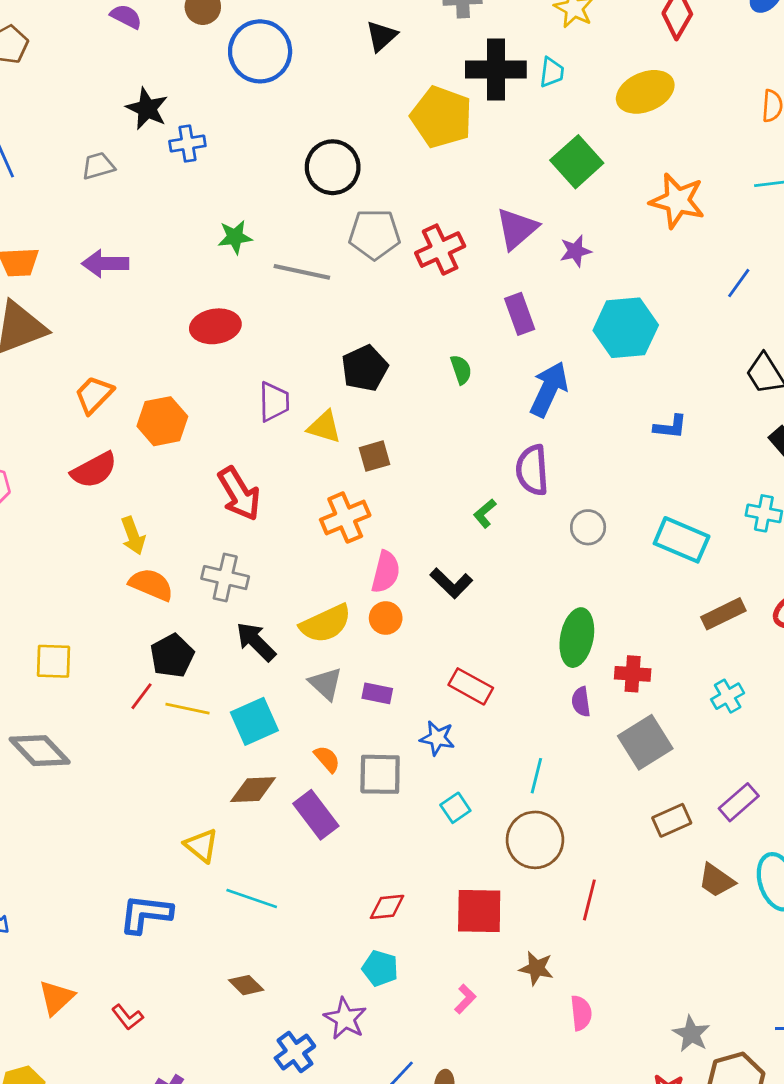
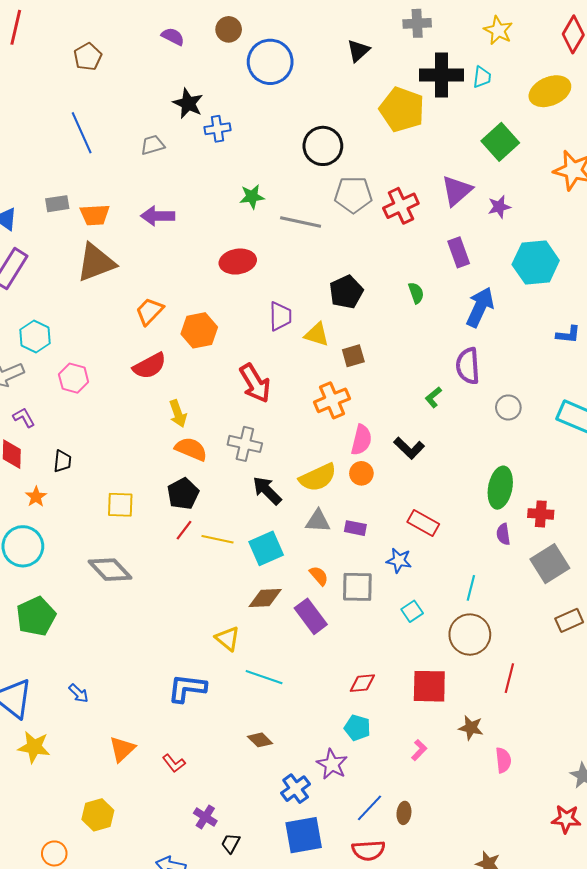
black pentagon: (172, 656) -> (183, 494), moved
gray triangle: (326, 684) -> (318, 521), turned -40

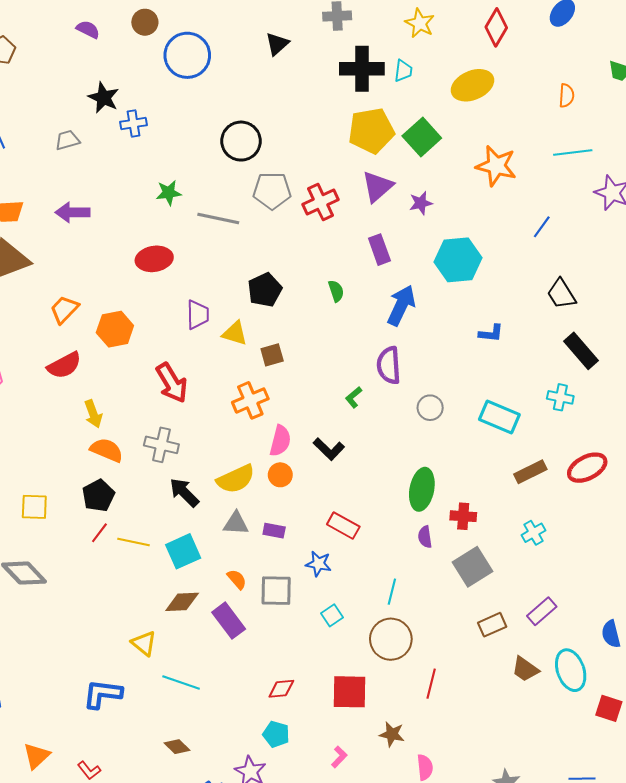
yellow pentagon: (402, 109) -> (371, 131), moved, turned -30

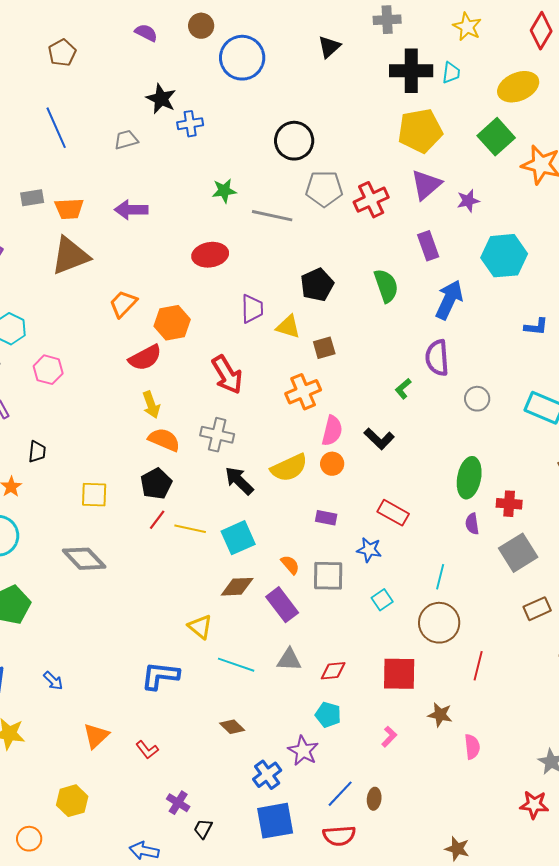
green square: (422, 137) -> (496, 137), moved
green semicircle: (336, 291) -> (386, 286), size x1.6
red semicircle: (64, 365) -> (145, 358), moved
gray triangle: (236, 523) -> (289, 660), moved

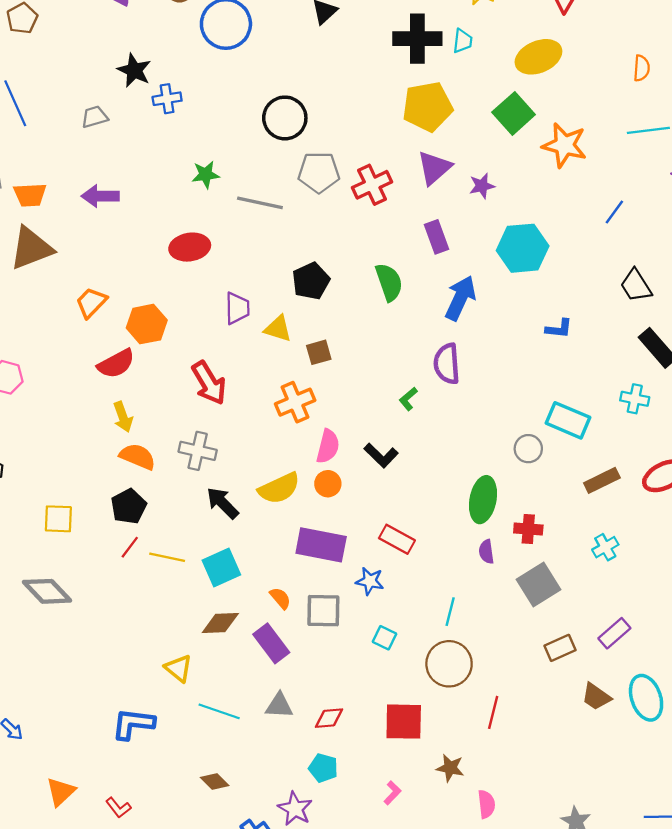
gray circle: (477, 399) -> (528, 449), moved
purple rectangle: (326, 518) -> (321, 545), size x2.0
cyan square: (382, 600) -> (384, 638), turned -30

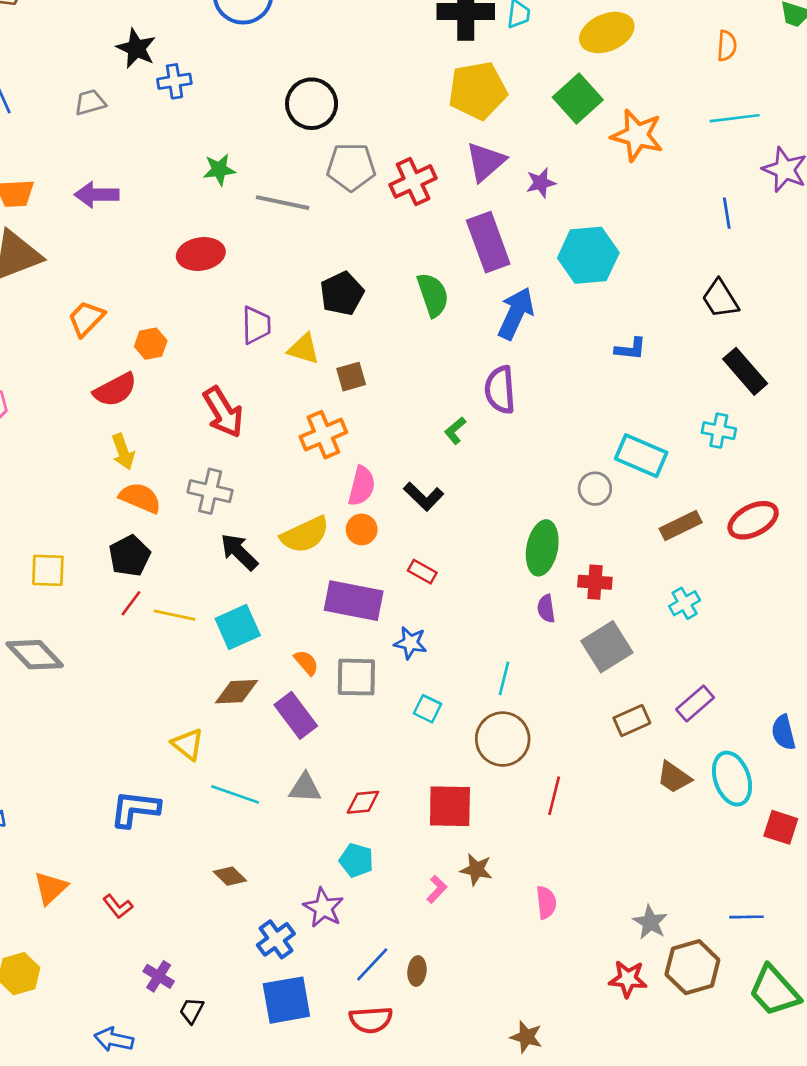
blue line: (614, 212) -> (727, 213), moved, turned -45
purple rectangle: (437, 237) -> (488, 242), size x1.5
orange hexagon: (147, 324) -> (151, 344), size x0.7
red rectangle: (397, 539) -> (422, 572), moved, size x0.7
brown star: (450, 768) -> (476, 870), moved

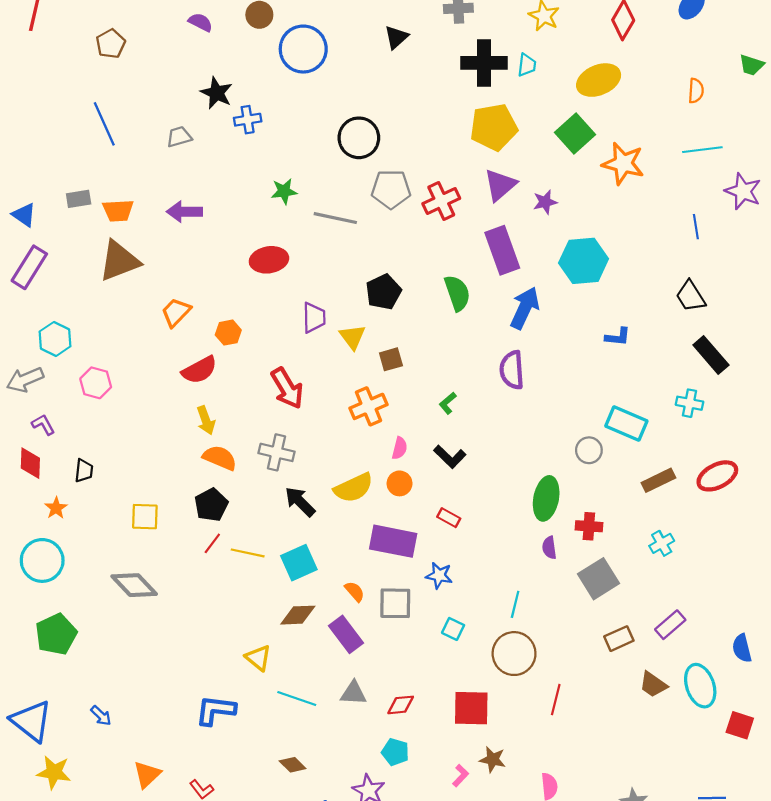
yellow triangle: (304, 349) -> (352, 337), turned 36
green L-shape: (455, 431) -> (448, 403), moved
pink semicircle: (362, 486) -> (400, 448), size x0.7

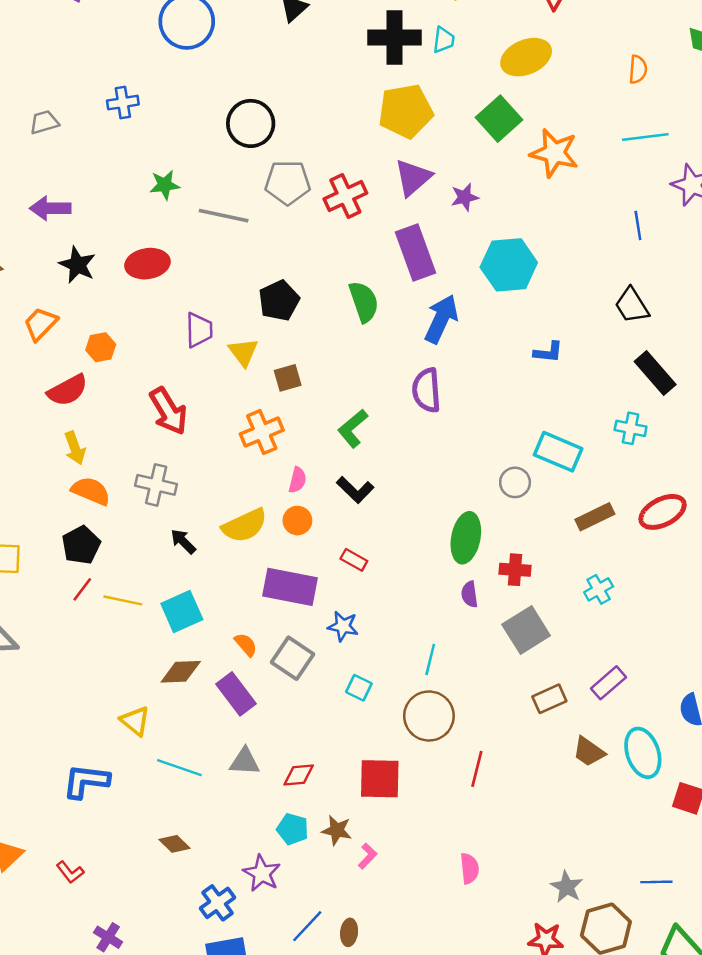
black star: (217, 93) -> (77, 265), moved
green L-shape: (448, 403) -> (353, 428), size x1.5
black arrow: (300, 502) -> (183, 541), size x0.7
gray square: (395, 603) -> (292, 658), turned 33
brown star: (493, 759) -> (337, 830), moved

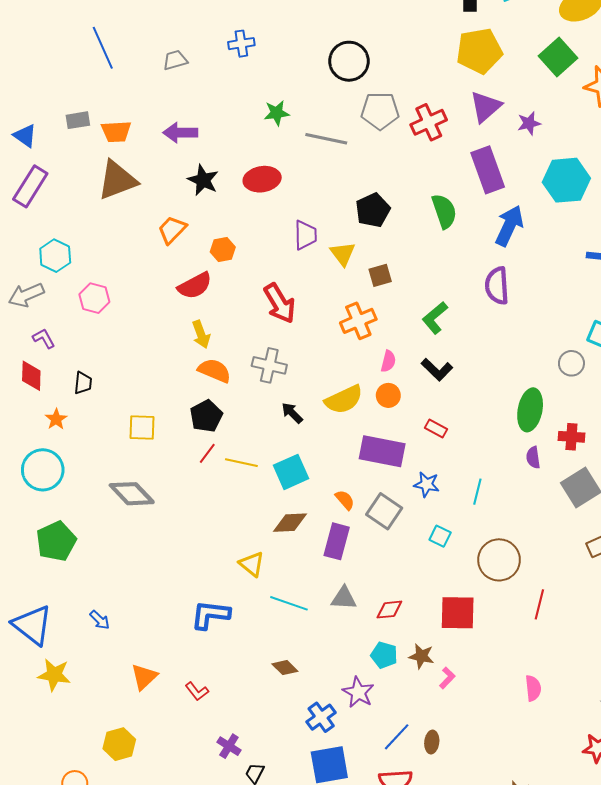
cyan line: (430, 659) -> (477, 492), moved
purple rectangle: (236, 694) -> (337, 541), turned 52

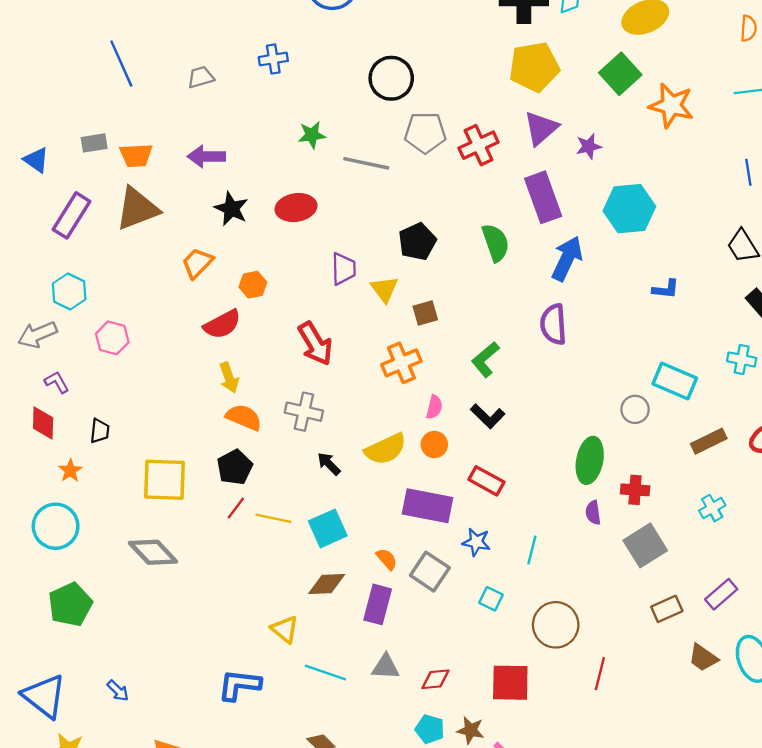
purple rectangle: (30, 186) -> (71, 215), moved
yellow square: (142, 427) -> (164, 480), size x1.5
red rectangle: (436, 428) -> (486, 481), size x1.4

